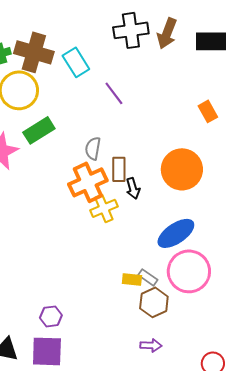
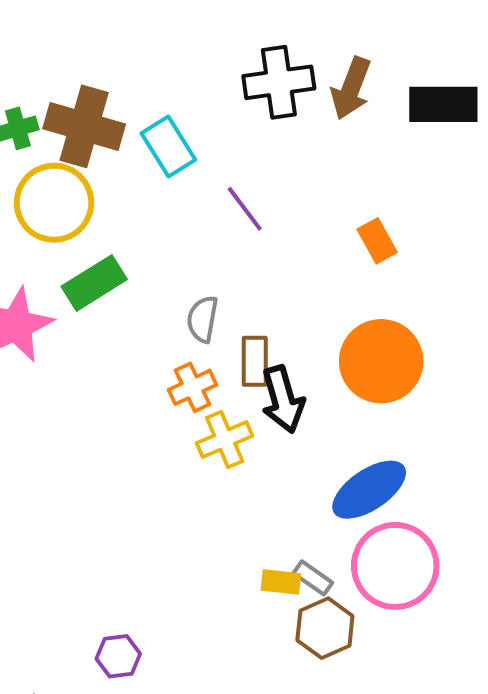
orange rectangle: (208, 111) -> (377, 241), moved
orange cross: (88, 182) -> (193, 387), size x0.6
black arrow: (133, 188) -> (283, 399), size x1.5

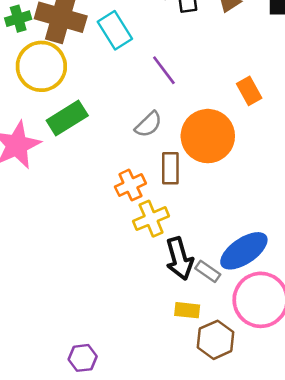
gray semicircle: (203, 319) -> (148, 124), moved, turned -144
orange circle: (381, 361) -> (208, 136), moved
black arrow: (283, 399) -> (179, 259), moved
gray rectangle: (313, 578) -> (208, 271), moved

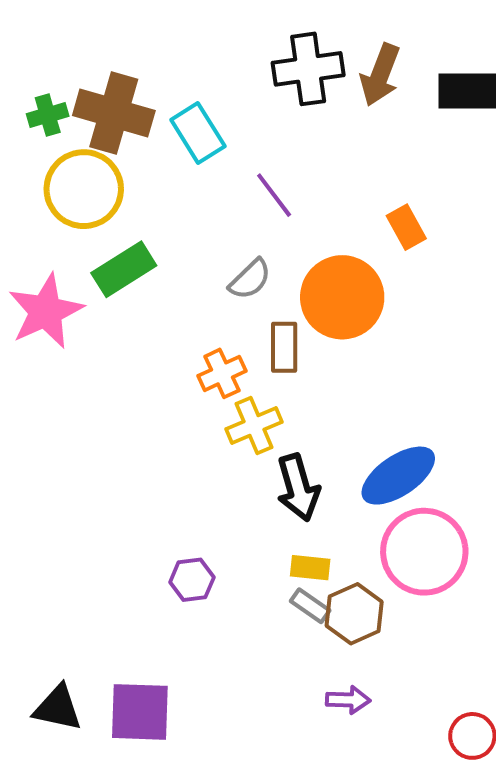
gray rectangle: (208, 271) -> (310, 606), moved
purple hexagon: (83, 358) -> (192, 580), moved

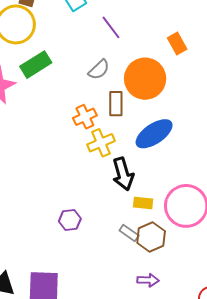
blue ellipse: (398, 476) -> (154, 134), moved
yellow rectangle: (310, 568) -> (143, 203), moved

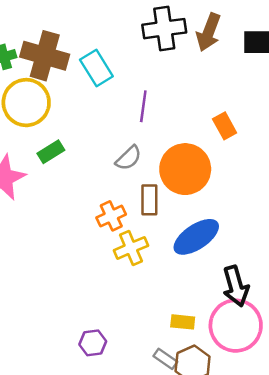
purple line: (111, 27) -> (143, 106), turned 45
green rectangle: (36, 65) -> (51, 152), size x0.7
black arrow: (123, 174) -> (236, 286), moved

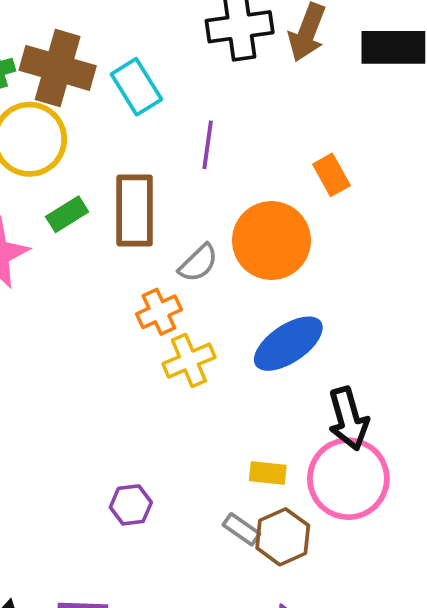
gray semicircle: (128, 158) -> (198, 263), moved
brown rectangle: (149, 200) -> (135, 210), moved, size x1.5

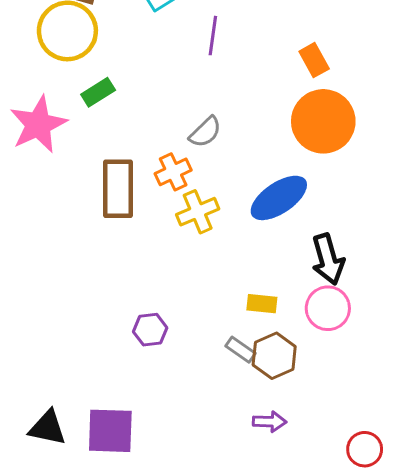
brown rectangle: (135, 210) -> (118, 189), moved
orange circle: (271, 241) -> (323, 121), moved
pink circle: (348, 479) -> (328, 308), size x0.7

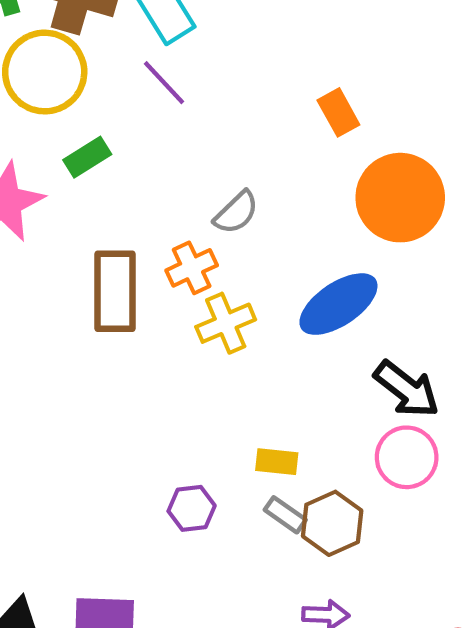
purple line: (213, 36) -> (164, 83), moved, turned -51
orange rectangle: (314, 60) -> (338, 112), moved
black arrow: (328, 259) -> (407, 389), turned -36
yellow rectangle: (262, 304) -> (277, 462), moved
purple hexagon: (150, 330) -> (192, 508), moved

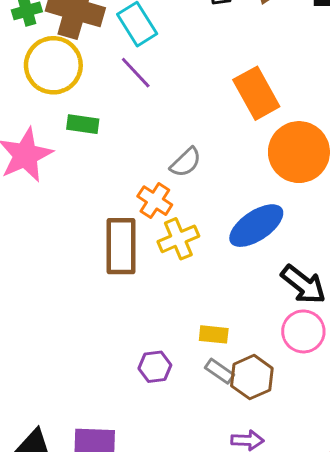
orange rectangle: (338, 112) -> (256, 93), size x1.6
green rectangle: (87, 157) -> (83, 124), turned 40
orange cross: (192, 268) -> (155, 201), turned -32
brown rectangle: (115, 291) -> (121, 246), moved

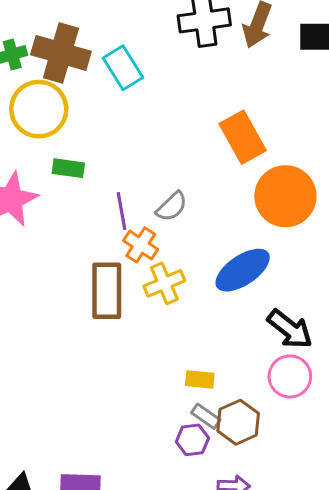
purple line: (136, 73) -> (121, 211), moved, turned 33
purple hexagon: (155, 367) -> (192, 440), moved

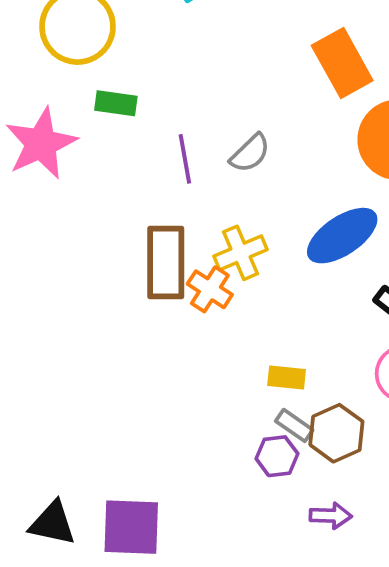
orange cross: (141, 245) -> (210, 289), moved

